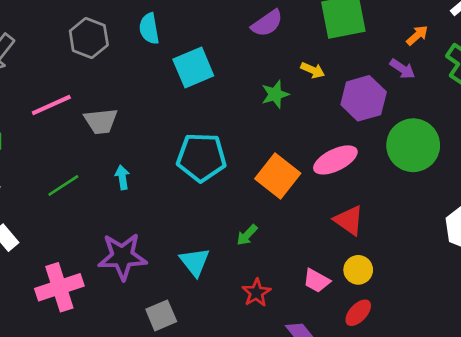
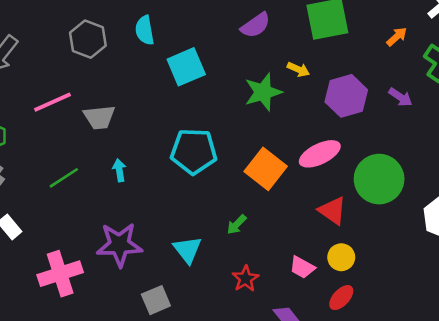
purple arrow: (402, 69) -> (400, 97), moved
green star: (275, 94) -> (263, 92), size x1.4
green circle: (413, 145) -> (379, 179), moved

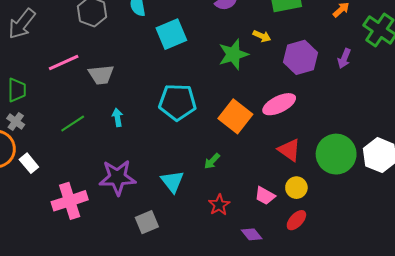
purple arrow: (400, 97) -> (344, 58), turned 78
green circle: (379, 179) -> (336, 154), moved

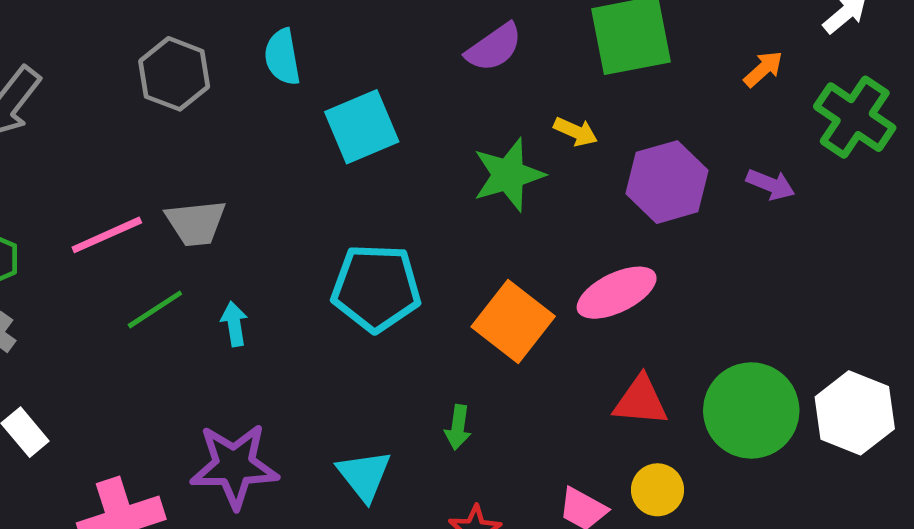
purple arrow: (344, 58) -> (770, 184), turned -90
pink line: (64, 63) -> (107, 235), moved
green line: (73, 124) -> (155, 309), moved
red triangle: (289, 150) -> (641, 401), turned -30
green arrow: (212, 161) -> (458, 427), turned -36

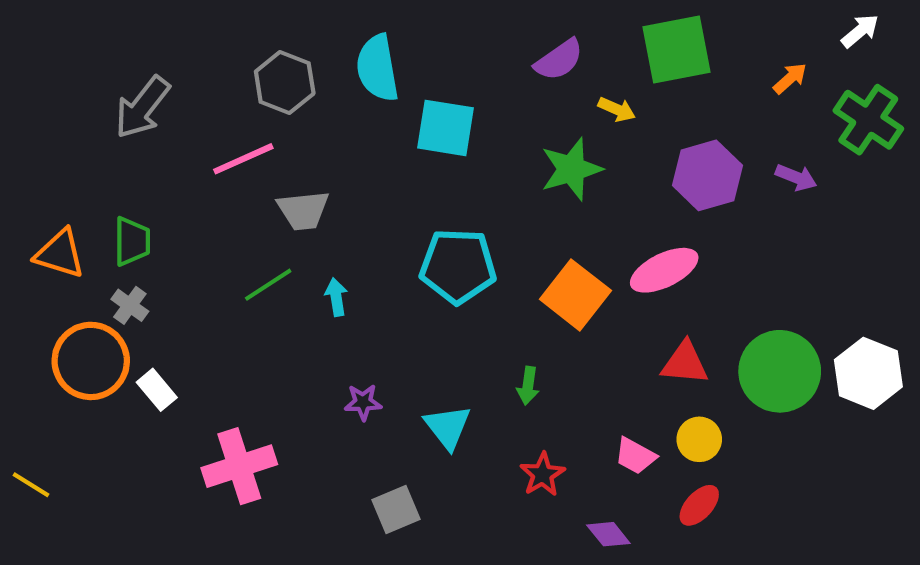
cyan semicircle: (282, 57) -> (377, 68), size x1.4
cyan square: (362, 127) -> (446, 128), turned 32
yellow arrow: (576, 132) -> (617, 109), moved
pink line: (107, 235) -> (243, 159), moved
purple star: (234, 466) -> (363, 402), moved, size x0.5

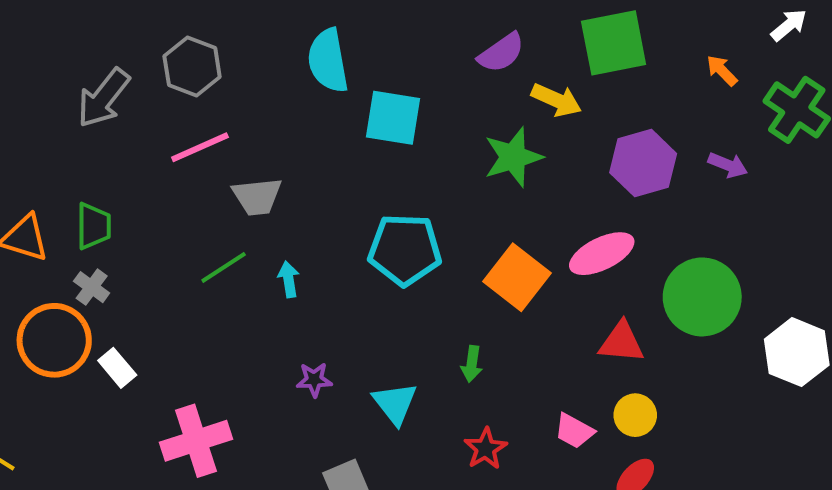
orange arrow: (790, 78) -> (722, 70), turned -92
gray hexagon: (285, 83) -> (192, 67), moved
yellow arrow: (617, 109) -> (556, 100), size x1.4
green circle: (780, 371) -> (702, 297), moved

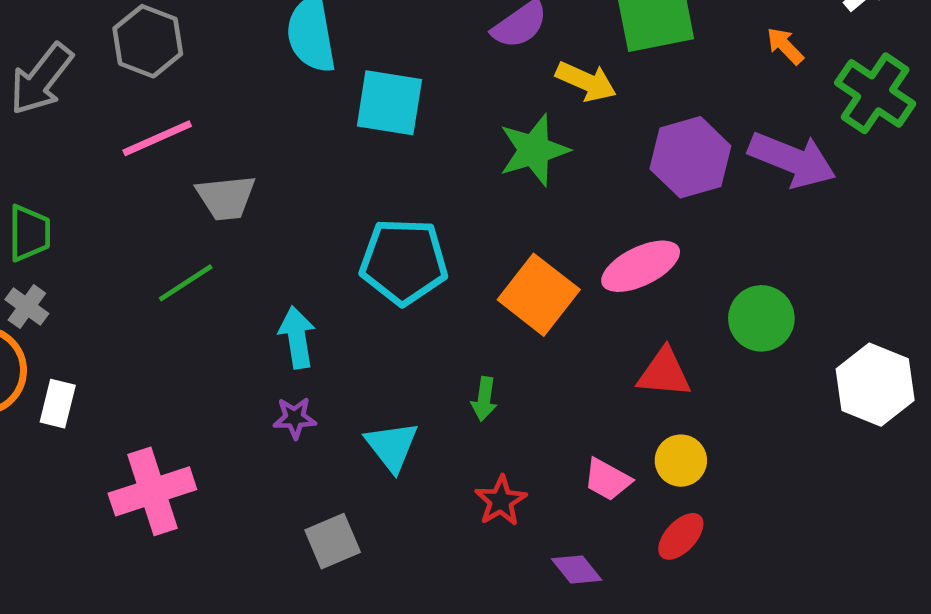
purple arrow: (728, 165) -> (792, 160), size x1.8
cyan arrow: (289, 279) -> (297, 337), moved, size x1.4
green circle: (702, 297) -> (761, 318), size x0.7
white rectangle: (117, 368) -> (58, 404), turned 54

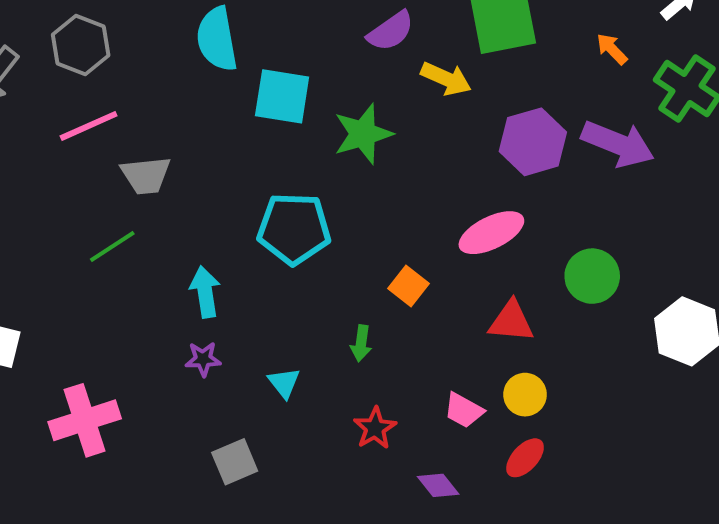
green star: (534, 150) -> (363, 134), moved
orange square: (539, 295) -> (408, 286), moved, size x0.6
cyan triangle: (392, 446) -> (284, 383), size x0.7

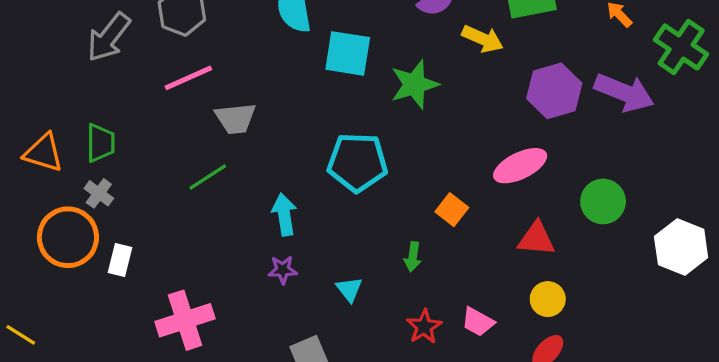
pink trapezoid: (464, 410) -> (478, 322), moved

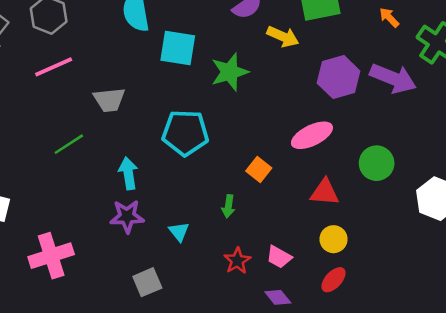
gray trapezoid: (235, 119) -> (109, 100), moved
purple star: (283, 270) -> (127, 216), size x1.5

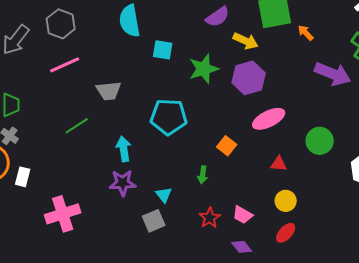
orange arrow: (389, 18) -> (306, 33), moved
cyan square: (178, 48) -> (163, 50), size x0.7
purple hexagon: (339, 77) -> (249, 78), moved
red triangle: (325, 192) -> (279, 164), size x0.7
gray square: (147, 282) -> (154, 221), moved

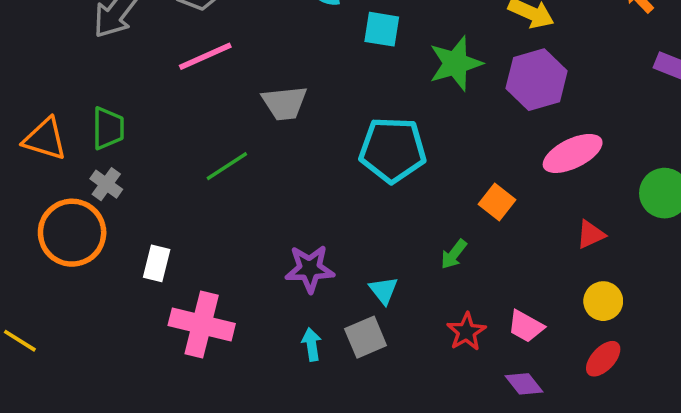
cyan arrow: (124, 149) -> (312, 344), moved, size x0.7
red triangle: (279, 164) -> (591, 234), turned -30
green arrow: (203, 175) -> (454, 254), turned 30
white rectangle: (23, 177) -> (157, 263), moved
pink cross: (63, 214) -> (202, 325), turned 32

